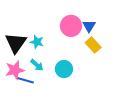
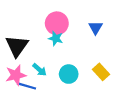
pink circle: (71, 26) -> (57, 23), moved
cyan star: (37, 42) -> (56, 38), moved
yellow rectangle: (93, 45) -> (101, 72), moved

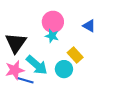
blue triangle: (96, 28) -> (89, 26), turned -32
cyan arrow: (40, 70) -> (37, 65), size x1.6
yellow rectangle: (101, 72) -> (75, 55), moved

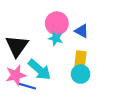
blue triangle: (89, 26) -> (82, 31), moved
yellow rectangle: (75, 55) -> (81, 59), turned 49
cyan circle: (64, 69) -> (81, 74), moved

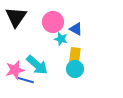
cyan star: (56, 38) -> (61, 39), moved
black triangle: (17, 46) -> (16, 17), moved

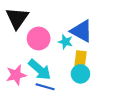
pink circle: (53, 22) -> (39, 39), moved
blue triangle: (76, 29) -> (82, 31), size x1.6
blue line: (25, 80) -> (45, 87), moved

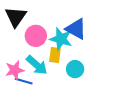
cyan star: (65, 42) -> (61, 39), size x1.6
yellow rectangle: (80, 59) -> (55, 55), moved
blue line: (45, 87) -> (24, 81), moved

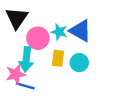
cyan star: (61, 39) -> (59, 32), moved, size x0.7
cyan arrow: (37, 65) -> (26, 59), moved, turned 55
cyan circle: (75, 69) -> (79, 63), moved

